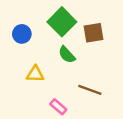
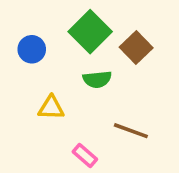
brown square: (94, 33) -> (136, 48), turned -35
green semicircle: (67, 55) -> (97, 79), turned -54

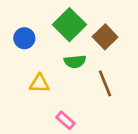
brown line: (131, 131) -> (105, 83), moved, turned 48

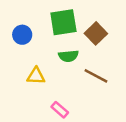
green square: (69, 25) -> (63, 22), turned 36
brown line: (105, 83) -> (96, 76), turned -40

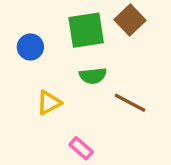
brown square: (96, 33) -> (130, 20), moved
yellow triangle: (36, 76) -> (49, 103), turned -30

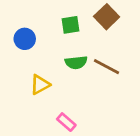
green square: (86, 30) -> (70, 25), size x0.6
brown line: (130, 103) -> (107, 67), moved

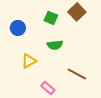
green square: (70, 25) -> (51, 18), turned 32
brown line: (107, 67) -> (77, 74), moved

